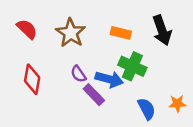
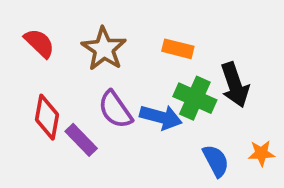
black arrow: (162, 30) -> (235, 85), moved
purple semicircle: (78, 74) -> (115, 110), size x1.5
purple rectangle: (94, 95) -> (81, 140), moved

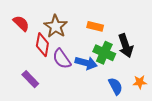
red diamond: (47, 117) -> (42, 45), moved
purple rectangle: (81, 140) -> (30, 79), moved

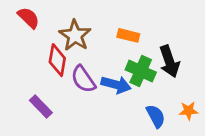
red semicircle: (21, 23) -> (29, 18), moved

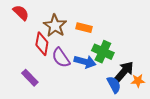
orange rectangle: (128, 35) -> (84, 28), moved
black arrow: (169, 61) -> (124, 72), moved, turned -120

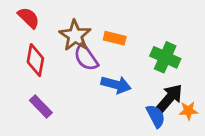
red diamond: (42, 44) -> (35, 60), moved
green cross: (103, 52) -> (165, 57), moved
purple semicircle: (61, 58) -> (86, 57), moved

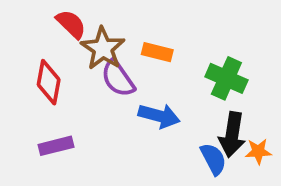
red semicircle: (29, 18) -> (71, 24), moved
black arrow: (169, 98) -> (232, 135), turned 148
purple rectangle: (41, 107) -> (56, 146), turned -60

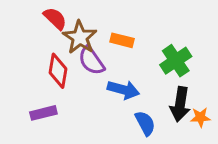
green cross: (226, 78) -> (176, 61), turned 32
red diamond: (49, 82) -> (58, 71), moved
blue semicircle: (213, 159) -> (145, 123), moved

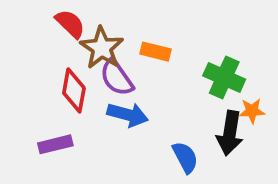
green cross: (176, 61) -> (224, 78), turned -32
blue arrow: (123, 90) -> (128, 115), moved
orange star: (200, 117) -> (252, 111), moved

